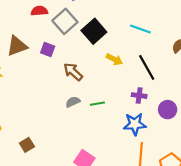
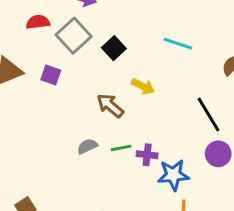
black square: (94, 31) -> (114, 48), size x0.7
black line: (147, 67) -> (208, 114), moved
brown arrow: (73, 72) -> (110, 106), moved
purple cross: (139, 96) -> (147, 155), moved

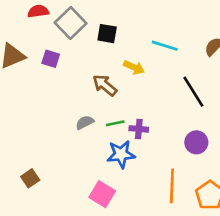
cyan line: (178, 44) -> (165, 46), moved
black square: (114, 48) -> (107, 34), turned -36
purple circle: (218, 154) -> (196, 142), moved
blue star: (173, 175) -> (121, 154), moved

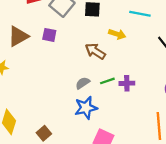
blue star: (121, 154) -> (86, 108), moved

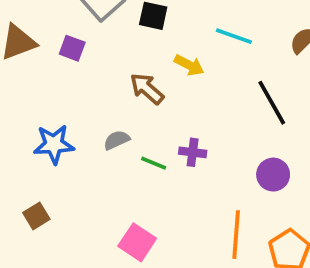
green line: (107, 81) -> (154, 163), moved, turned 32
blue star: (86, 108) -> (54, 144), moved

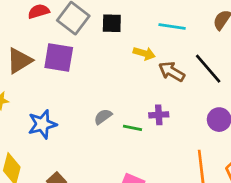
purple square: (72, 48) -> (59, 57), size x1.6
brown arrow: (147, 89) -> (172, 72), moved
blue star: (54, 144) -> (42, 124), moved

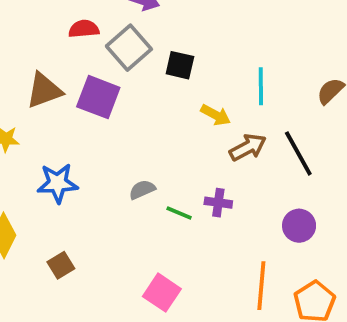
cyan line: (172, 27) -> (261, 86), turned 70
brown arrow: (172, 72) -> (248, 147), turned 110

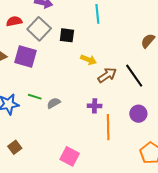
cyan line: (261, 86) -> (97, 14), moved
green line: (179, 213) -> (35, 97), moved
orange line: (261, 286) -> (108, 127), moved

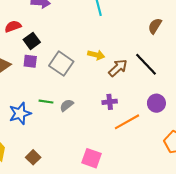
gray square: (39, 29) -> (61, 64), moved
black square: (67, 35) -> (32, 41), moved, turned -35
purple square: (26, 57) -> (30, 61), size x0.6
orange line: (108, 127) -> (127, 122), turned 70

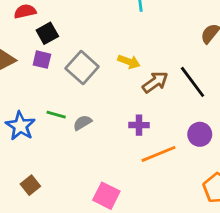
blue star: (20, 113) -> (20, 126), turned -30

